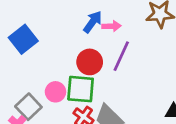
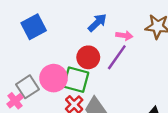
pink arrow: (112, 26) -> (124, 36), moved
pink circle: (55, 92) -> (54, 78), size x1.5

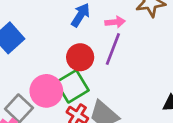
green square: (76, 80) -> (72, 86), turned -32

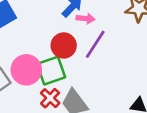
pink arrow: (115, 22) -> (86, 19), moved

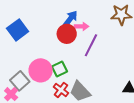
red circle: (64, 45) -> (67, 34), moved
green square: (51, 71) -> (60, 69), size x0.7

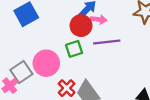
purple line: (91, 45) -> (107, 42), turned 50
green square: (60, 69) -> (74, 49), moved

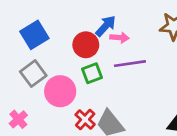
red circle: (81, 26) -> (86, 45), moved
gray square: (21, 72) -> (33, 74), moved

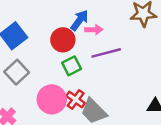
pink circle: (60, 91) -> (52, 99), moved
red cross: (85, 119) -> (76, 100), moved

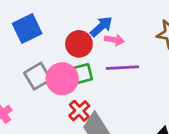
gray square: (17, 72) -> (38, 76), moved
pink circle: (52, 99) -> (62, 79), moved

